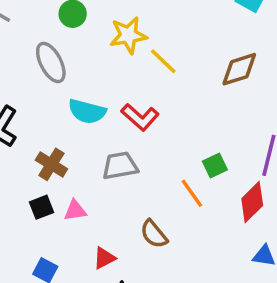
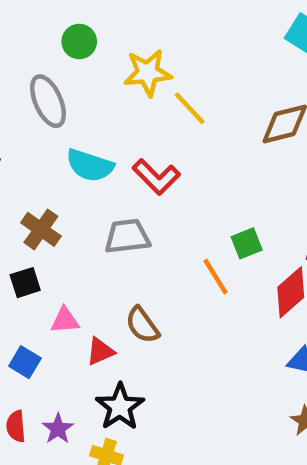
pink triangle: (75, 210) -> (65, 320), moved
brown semicircle: (154, 234) -> (142, 325), moved

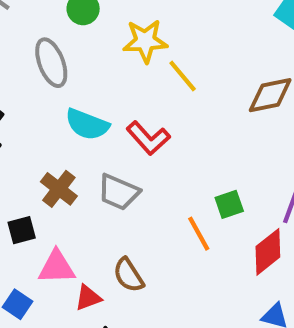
brown cross: (41, 229) -> (59, 189), moved
gray trapezoid: (127, 236) -> (119, 192), turned -153
pink triangle: (65, 320) -> (57, 267), size x1.4

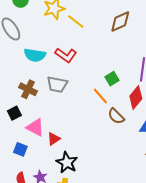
pink triangle: (57, 267) -> (35, 127), turned 42
brown semicircle: (128, 275) -> (116, 116), moved

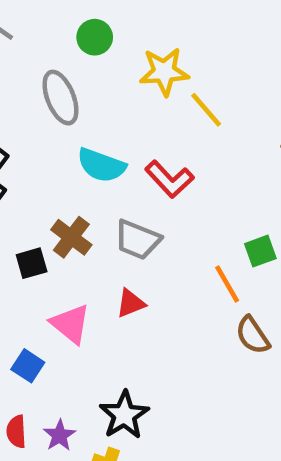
black square: (14, 113) -> (32, 263), moved
red triangle: (54, 139) -> (131, 303), moved

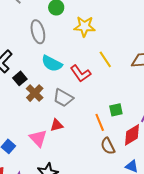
yellow line: (206, 110) -> (105, 59), moved
black square: (32, 263) -> (20, 78), moved, turned -32
pink triangle: (70, 324) -> (38, 138), moved

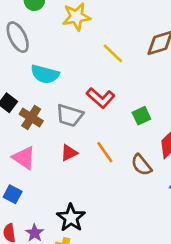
red L-shape: (81, 73) -> (101, 98), moved
orange line: (100, 122) -> (105, 152), moved
pink triangle: (38, 138) -> (24, 158), moved

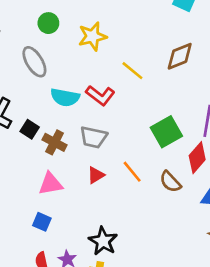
red L-shape: (101, 98) -> (100, 95), moved
green square: (141, 116) -> (166, 132), size x1.6
pink triangle: (24, 158) -> (50, 184), turned -40

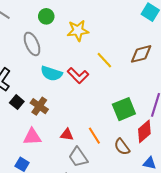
black square: (30, 129) -> (17, 102), moved
gray trapezoid: (93, 137) -> (78, 157), moved, turned 35
red triangle: (96, 175) -> (67, 135), turned 32

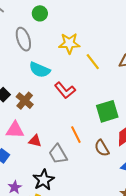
yellow star: (78, 31) -> (69, 43), moved
red L-shape: (78, 75) -> (65, 90), moved
red triangle: (67, 135) -> (35, 141), moved

